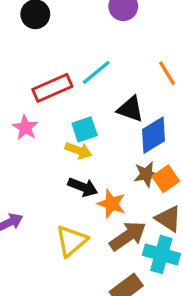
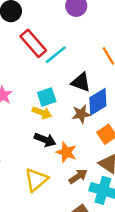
red rectangle: (52, 88) -> (33, 43), moved, turned 72
brown star: (146, 174) -> (81, 114), moved
brown arrow: (128, 236) -> (78, 176), size x0.7

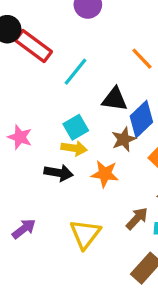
red rectangle: (33, 43) -> (34, 46), moved
black arrow: (45, 140) -> (59, 173), moved
orange star: (66, 152) -> (105, 174), moved

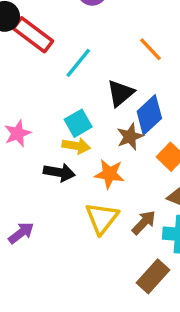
black triangle: (115, 99) -> (120, 93), turned -48
pink star: (20, 137) -> (18, 133), turned 30
yellow triangle: (85, 234) -> (102, 218), moved

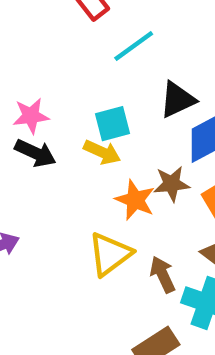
brown star: (130, 137) -> (172, 184), moved
black arrow: (59, 172) -> (35, 153), moved
brown arrow: (144, 222) -> (163, 275), turned -84

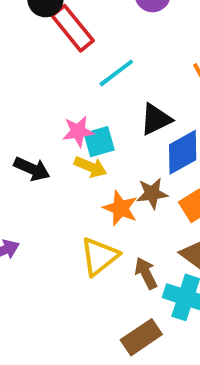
pink star: (31, 116) -> (78, 131), moved

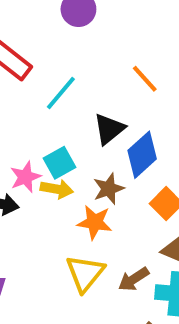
pink star: (78, 131) -> (25, 177), moved
brown star: (152, 193) -> (108, 189), moved
brown arrow: (146, 273) -> (134, 279), turned -84

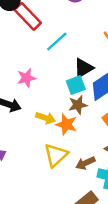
cyan square: (60, 163) -> (76, 85), moved
pink star: (25, 177) -> (26, 78), moved
yellow arrow: (57, 189) -> (45, 118), moved

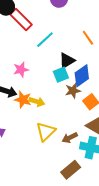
brown star: (78, 105) -> (73, 91), moved
orange star: (66, 124) -> (23, 100), moved

